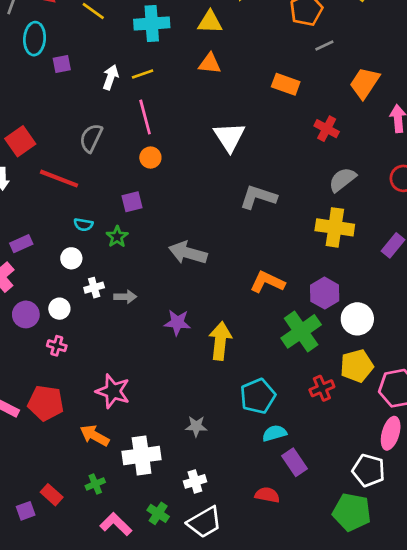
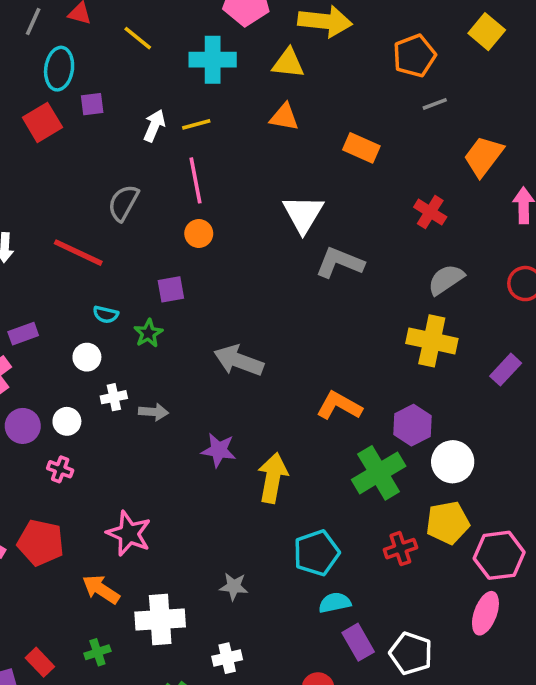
orange rectangle: (286, 84) -> (361, 148), moved
red square: (20, 141) -> (42, 122), moved
gray L-shape: (258, 197) -> (340, 263), moved
white pentagon: (369, 470) -> (411, 653), moved

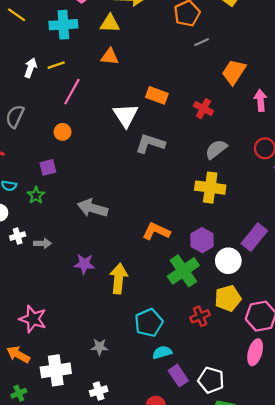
orange rectangle: (361, 148) -> (157, 95), moved
pink line: (195, 180) -> (72, 92), moved, turned 44
purple rectangle: (506, 370) -> (254, 237), moved, size x1.4

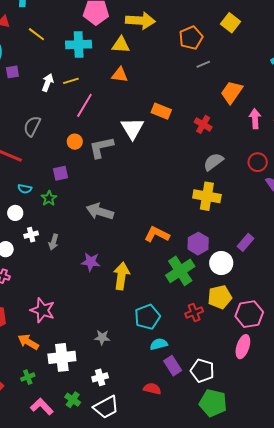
gray L-shape: (150, 144) -> (101, 147), moved, turned -32
purple rectangle: (254, 237) -> (245, 242), size x0.7
gray arrow: (43, 243) -> (54, 242), turned 105

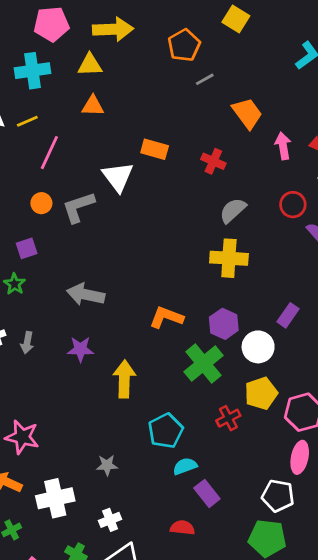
orange trapezoid: (232, 92) -> (247, 113), turned 115
purple star: (91, 262) -> (80, 349), moved
white pentagon: (202, 371) -> (278, 496), moved

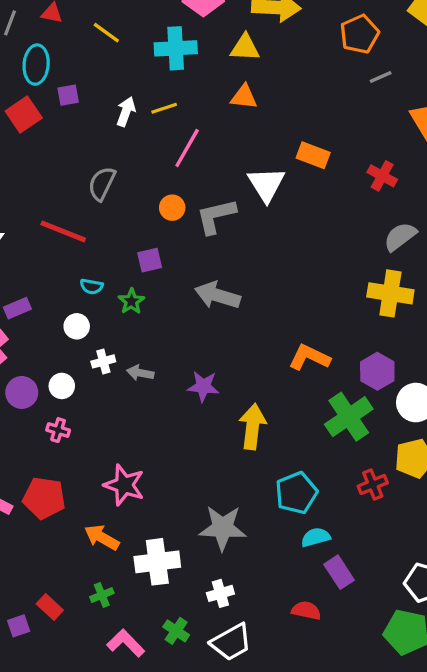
gray arrow: (86, 294) -> (217, 295), moved
gray arrow: (27, 343) -> (140, 373), turned 85
gray star: (107, 465) -> (223, 528), size x1.8

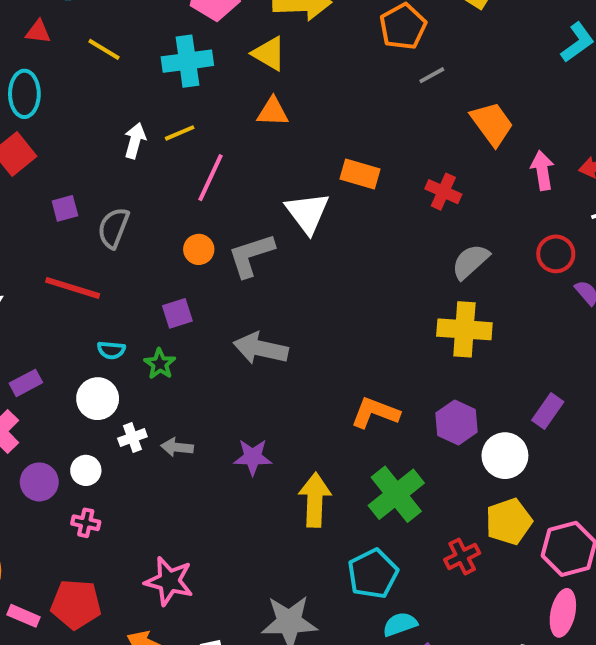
yellow triangle: (245, 48) -> (269, 54), turned 32
purple square: (68, 95) -> (65, 208), moved
white circle: (77, 326) -> (98, 399), size x1.4
green cross: (349, 417) -> (396, 494), moved

